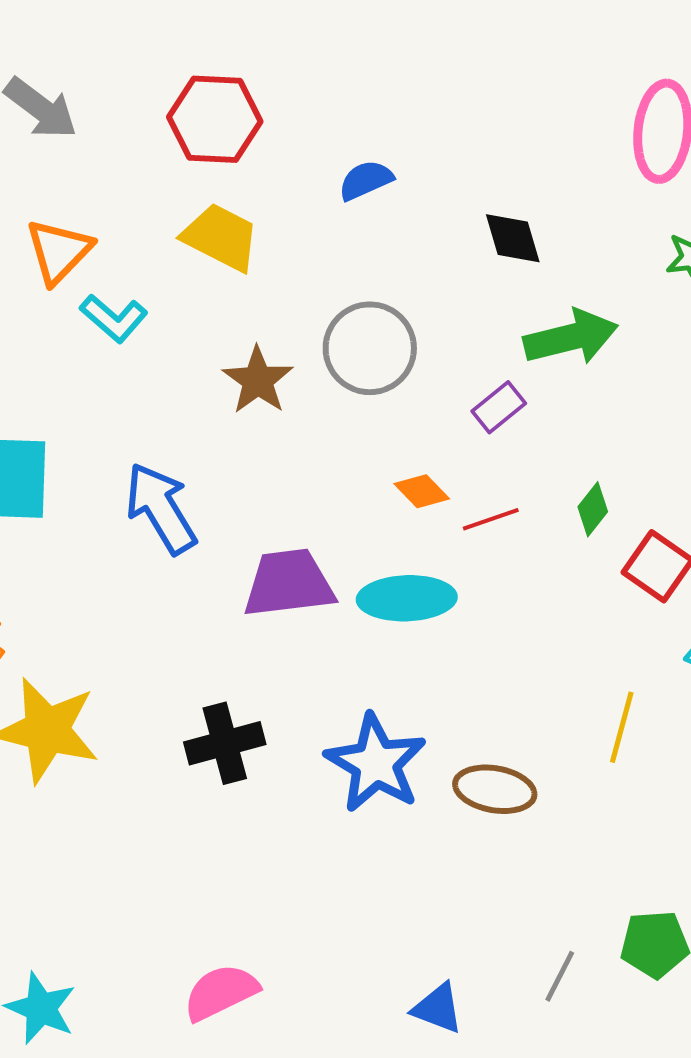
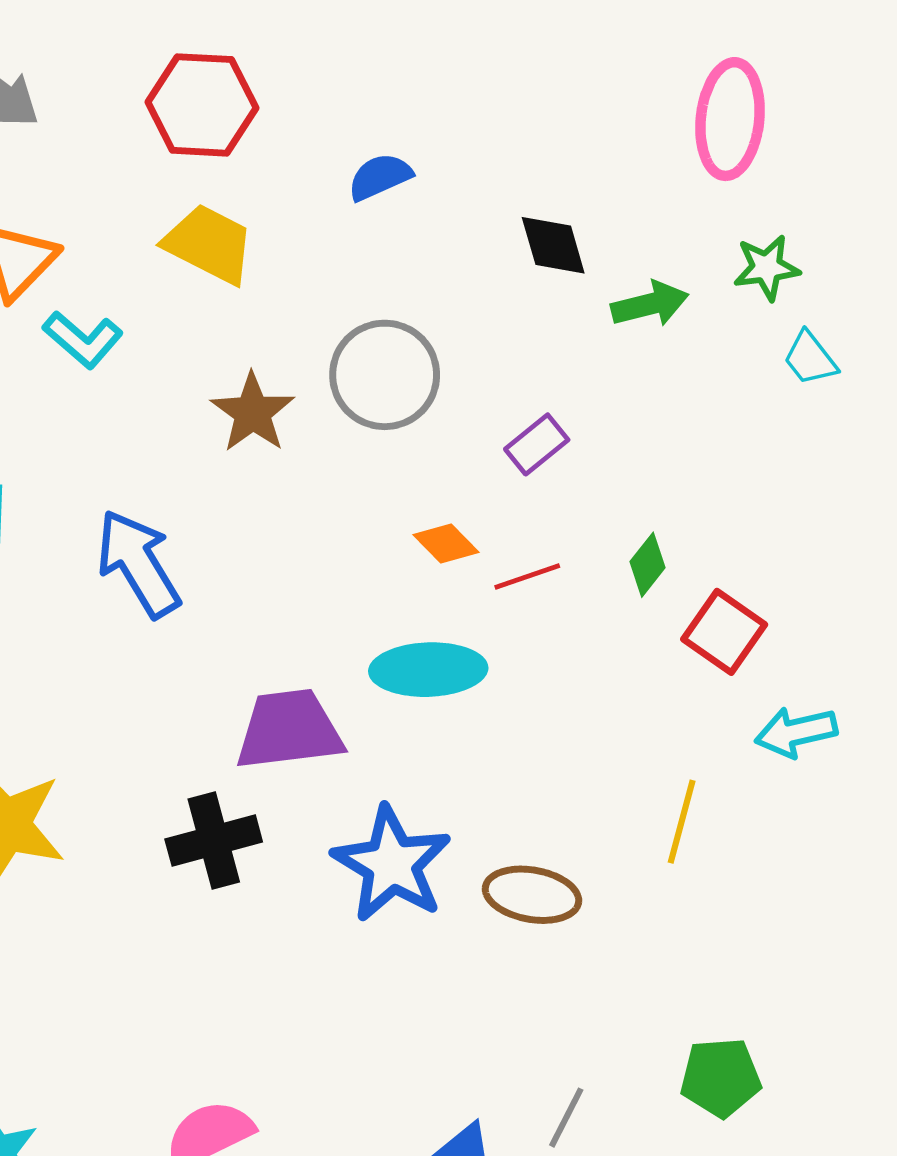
green arrow: (571, 337) -> (650, 304), moved, size x0.7
purple trapezoid: (289, 583) -> (289, 730), moved
gray line: (560, 976) -> (566, 1118), moved

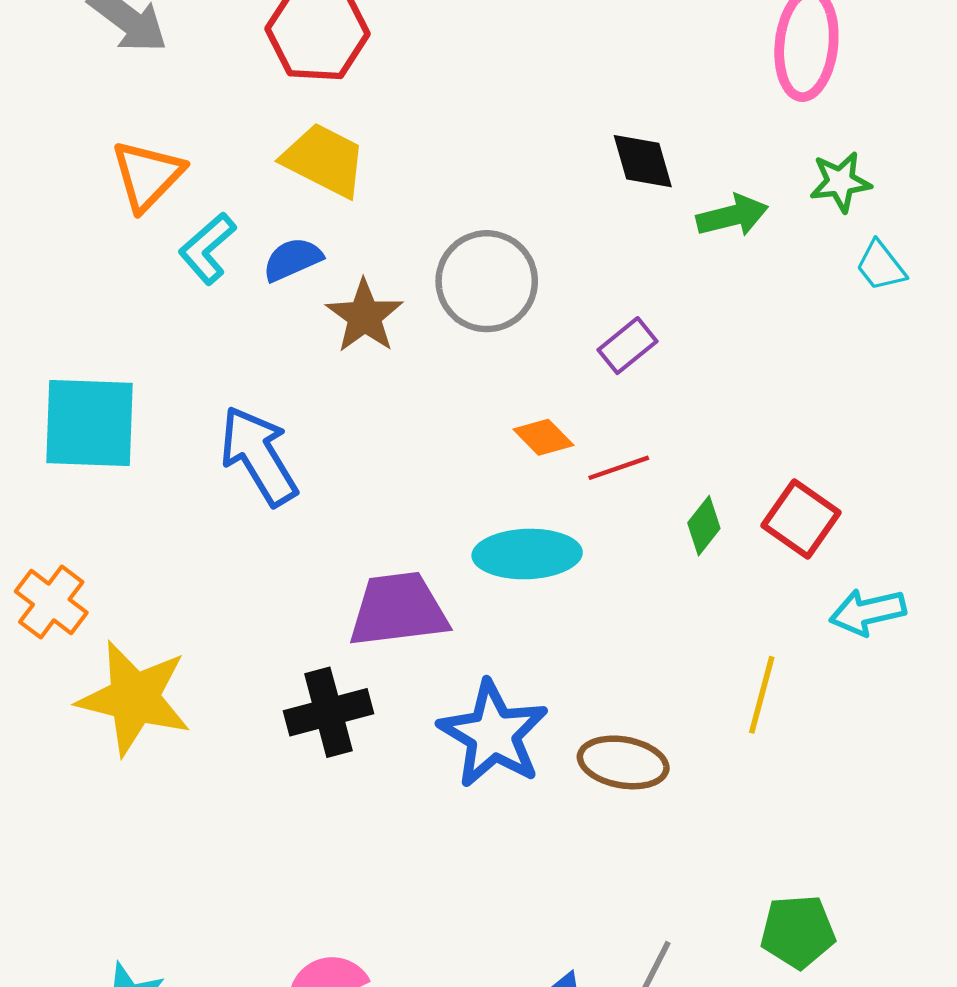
blue semicircle: (380, 177) -> (292, 259), moved
cyan L-shape: (83, 340) -> (207, 248), turned 98
green diamond: (648, 565) -> (704, 526), moved

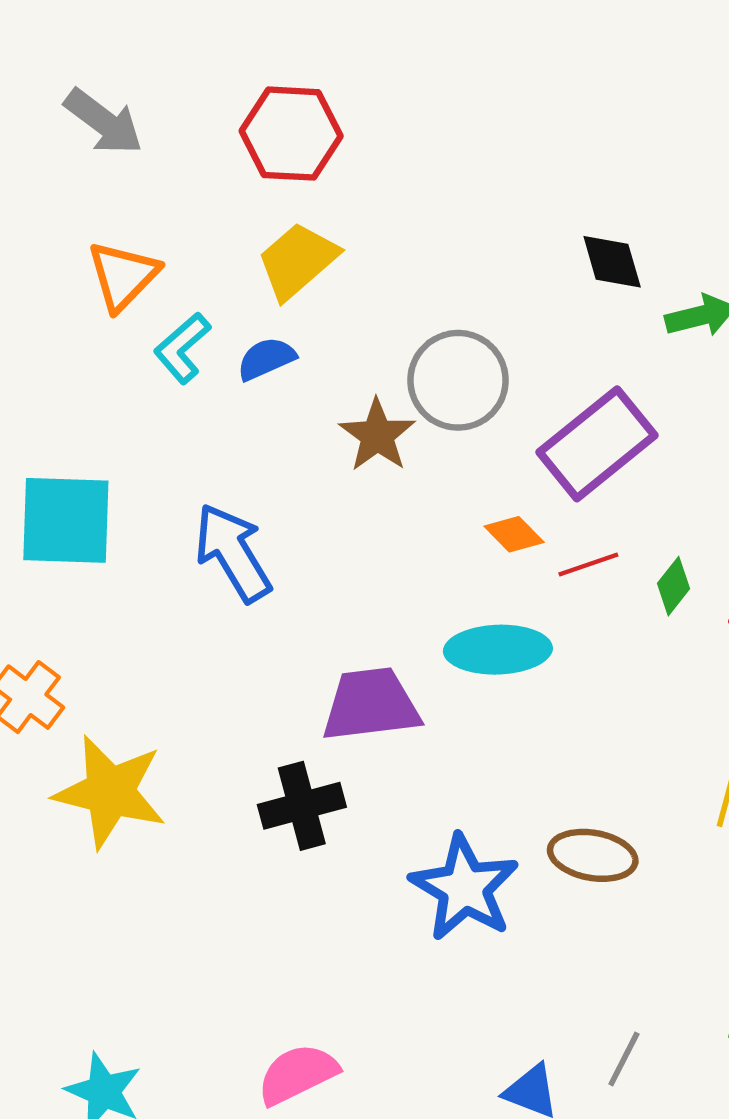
yellow trapezoid: (324, 160) -> (298, 261), turned -68
brown star: (364, 316) -> (377, 435), moved
purple rectangle: (627, 346) -> (597, 444), size x2.0
green diamond: (704, 526) -> (673, 586), moved
blue star: (493, 734) -> (464, 888), moved

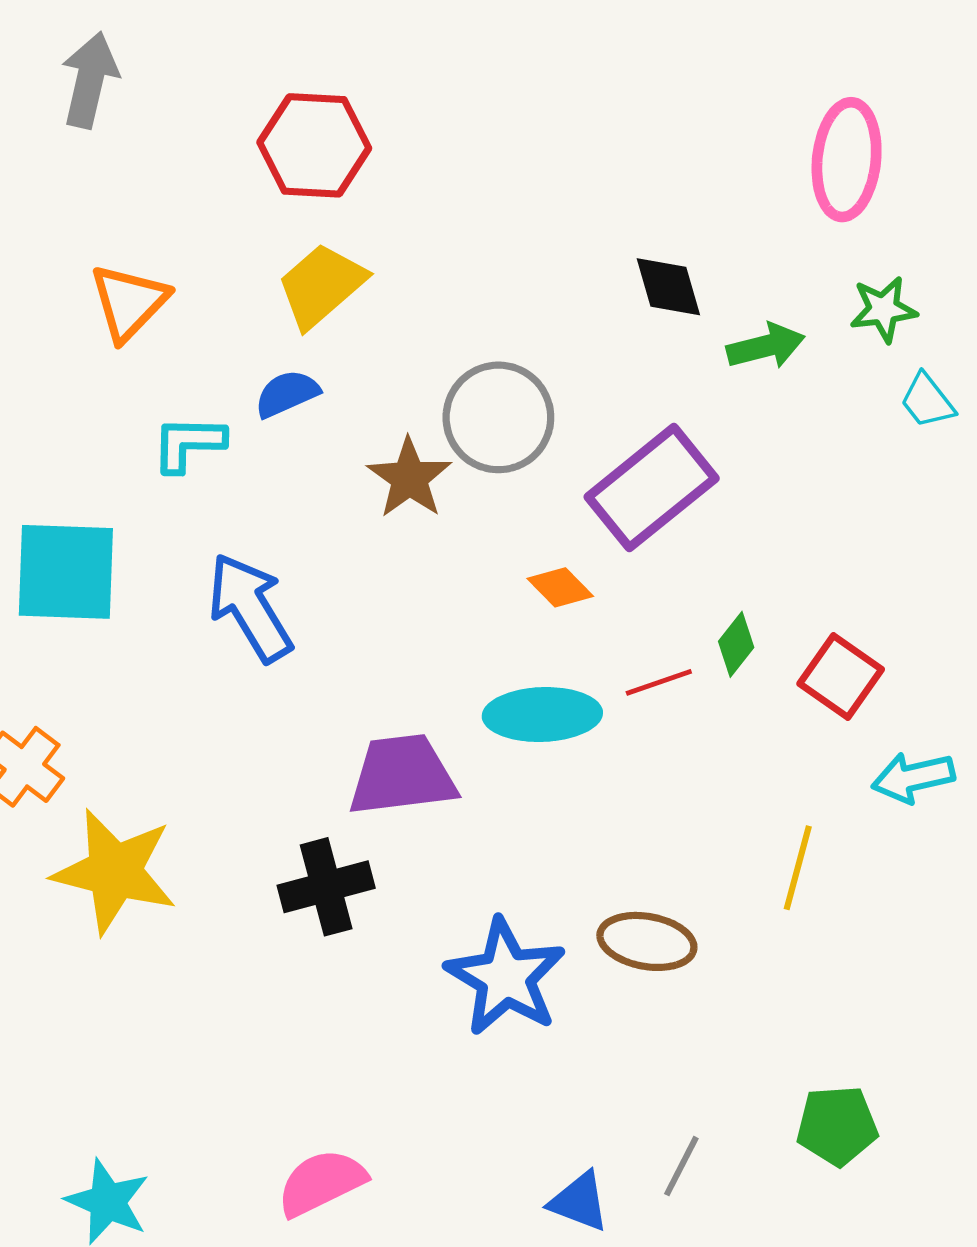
gray arrow: (104, 122) -> (90, 80), moved, turned -114
cyan L-shape: (182, 348) -> (188, 444), moved, turned 42
red line: (588, 565) -> (659, 682), moved

